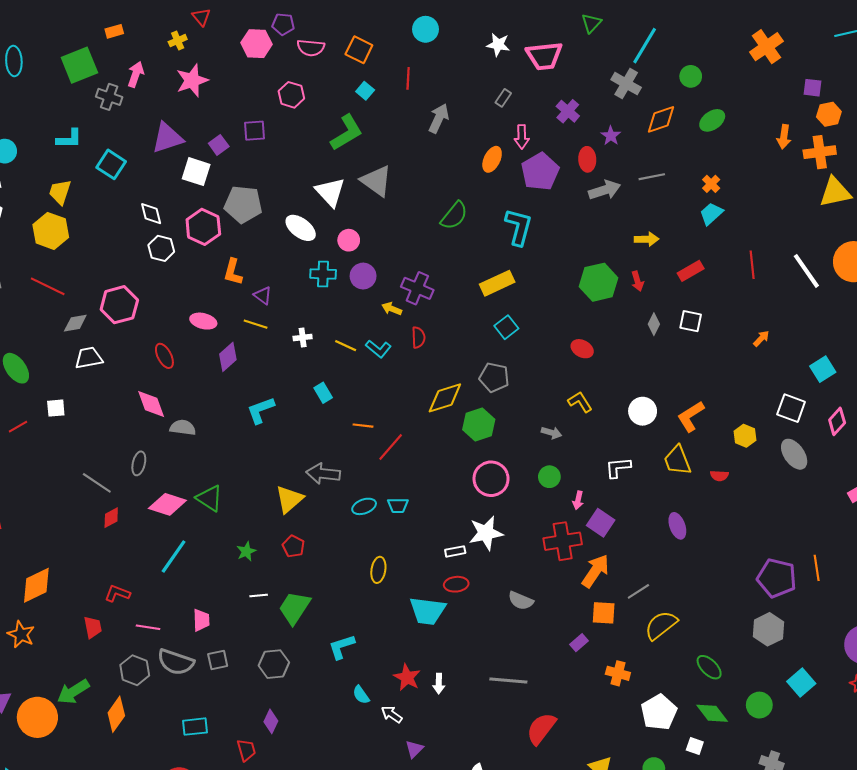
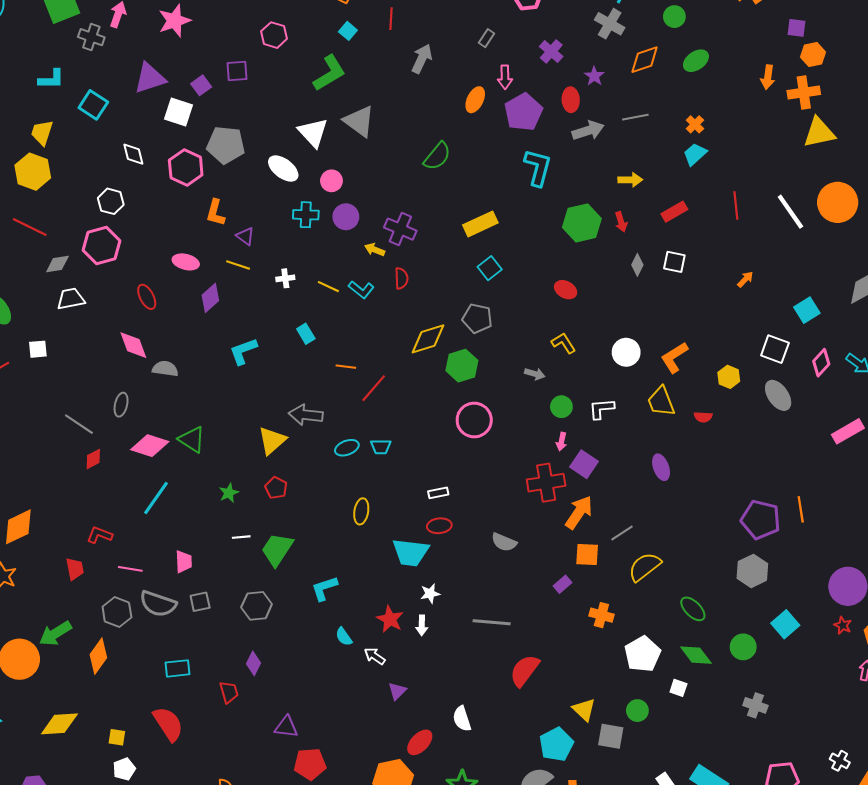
cyan L-shape: (519, 227) -> (538, 167), moved
white hexagon: (161, 248) -> (111, 201), moved
green circle: (549, 477) -> (561, 407), moved
white star: (486, 533) -> (430, 594), moved, size x0.6

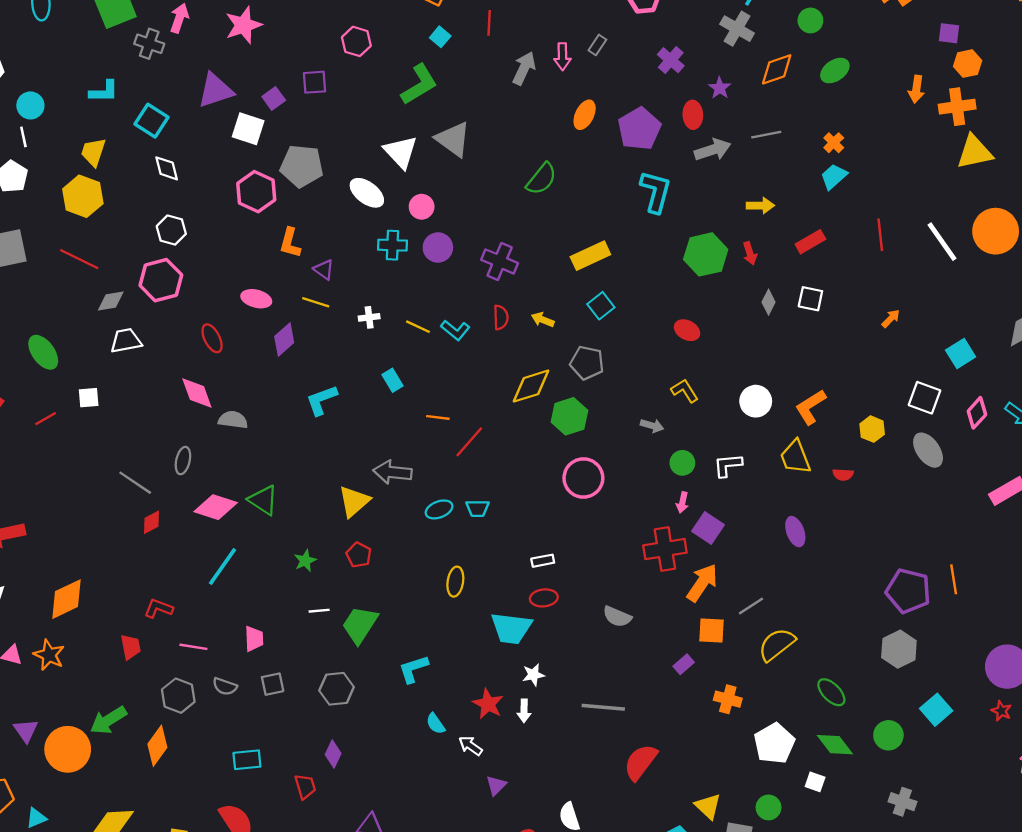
pink arrow: (505, 77) -> (562, 57), moved
white diamond: (133, 154) -> (167, 168), moved
yellow arrow: (375, 250) -> (543, 320), moved
gray semicircle: (158, 604) -> (225, 686), size x0.6

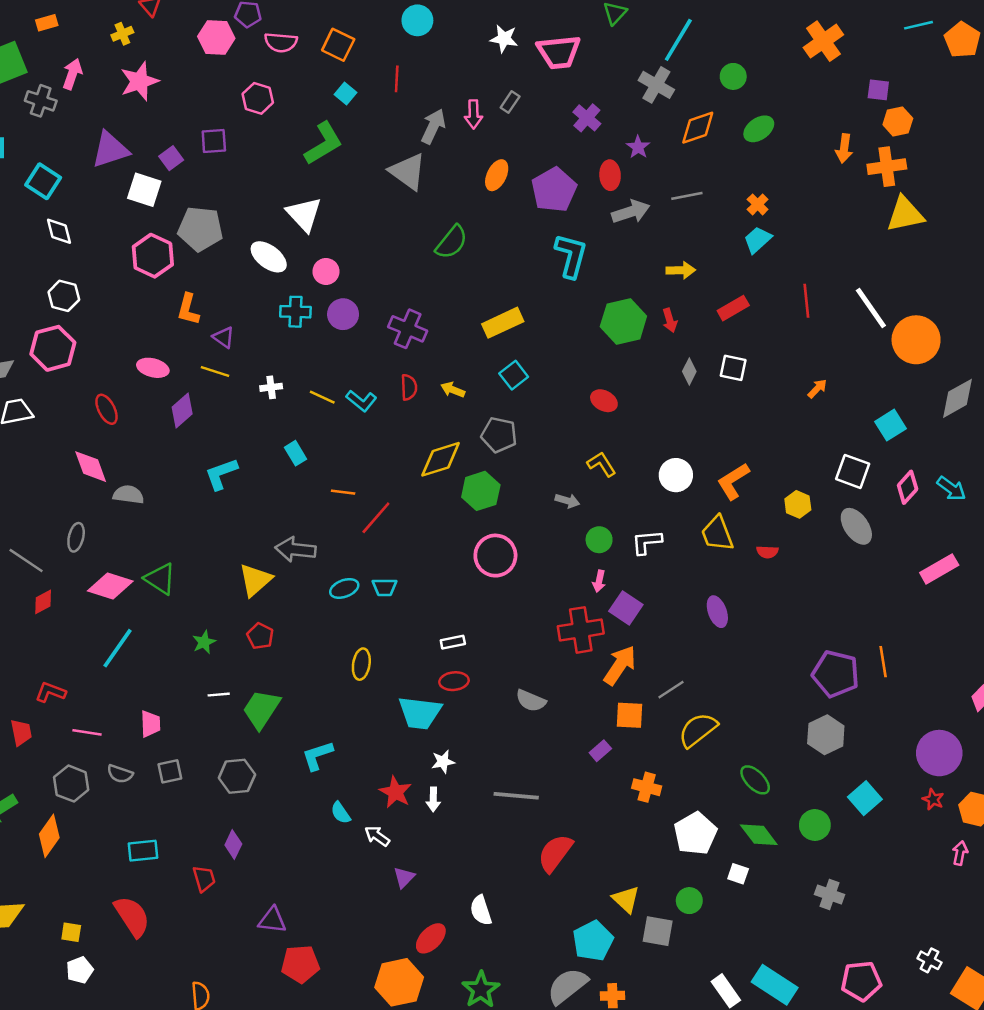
gray triangle: (453, 139) -> (408, 172), moved
orange circle: (996, 231) -> (916, 340), moved

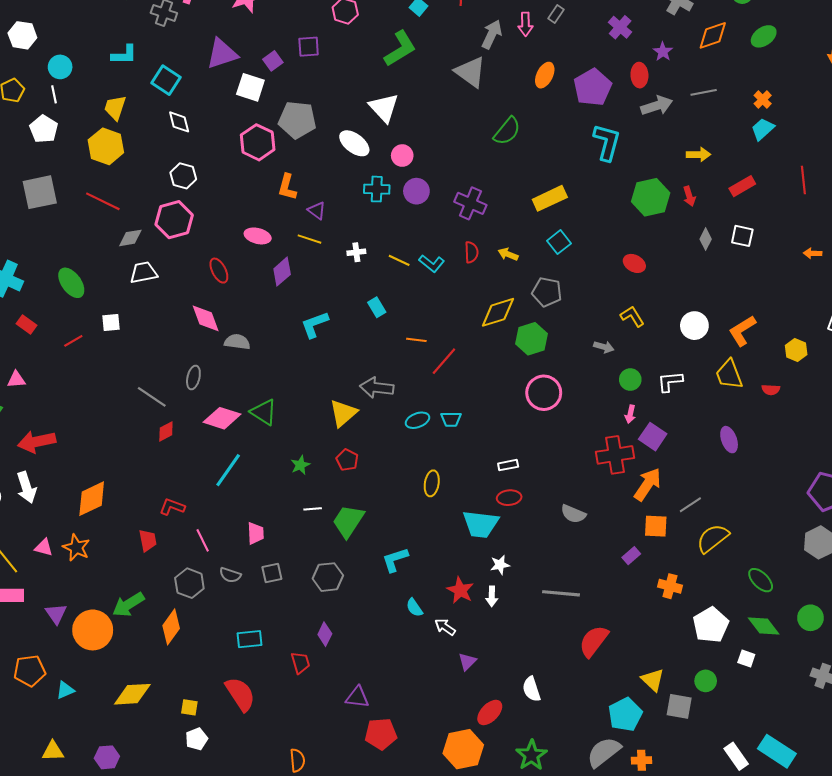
orange arrow: (817, 389) -> (813, 253), turned -132
pink line: (87, 732) -> (203, 540), turned 55

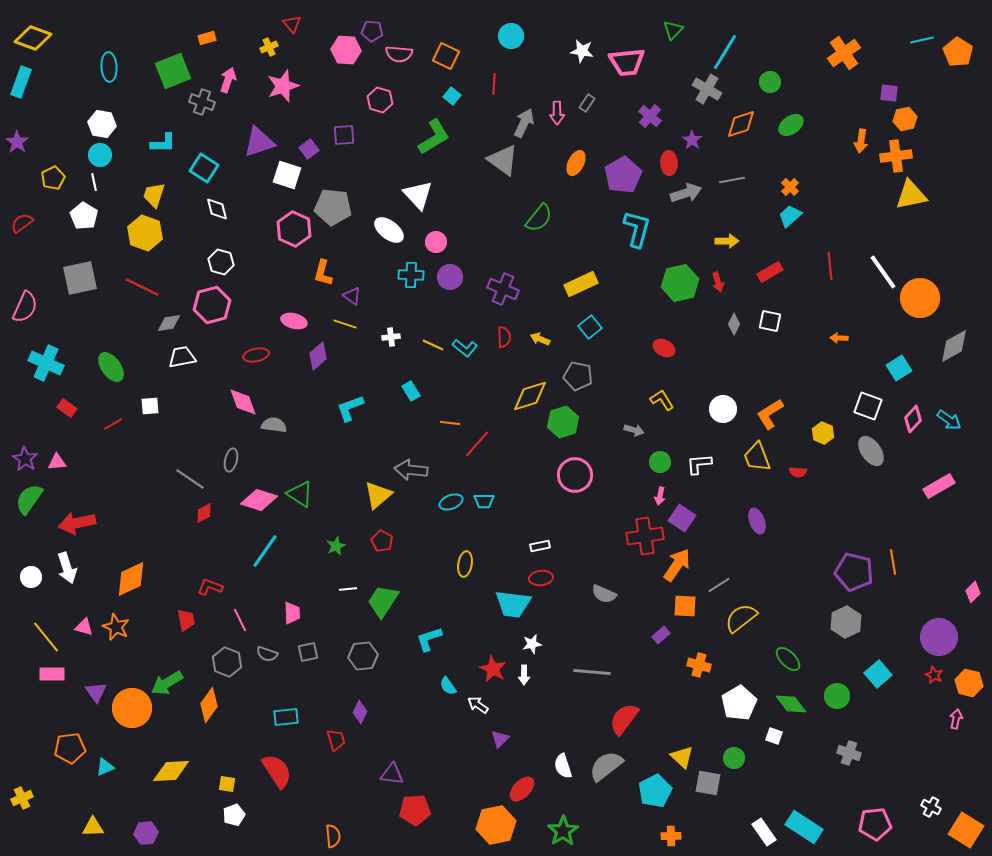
white hexagon: (22, 35) -> (102, 124), moved
red ellipse: (219, 271) -> (256, 355), turned -75
gray semicircle: (604, 752) -> (606, 766), moved

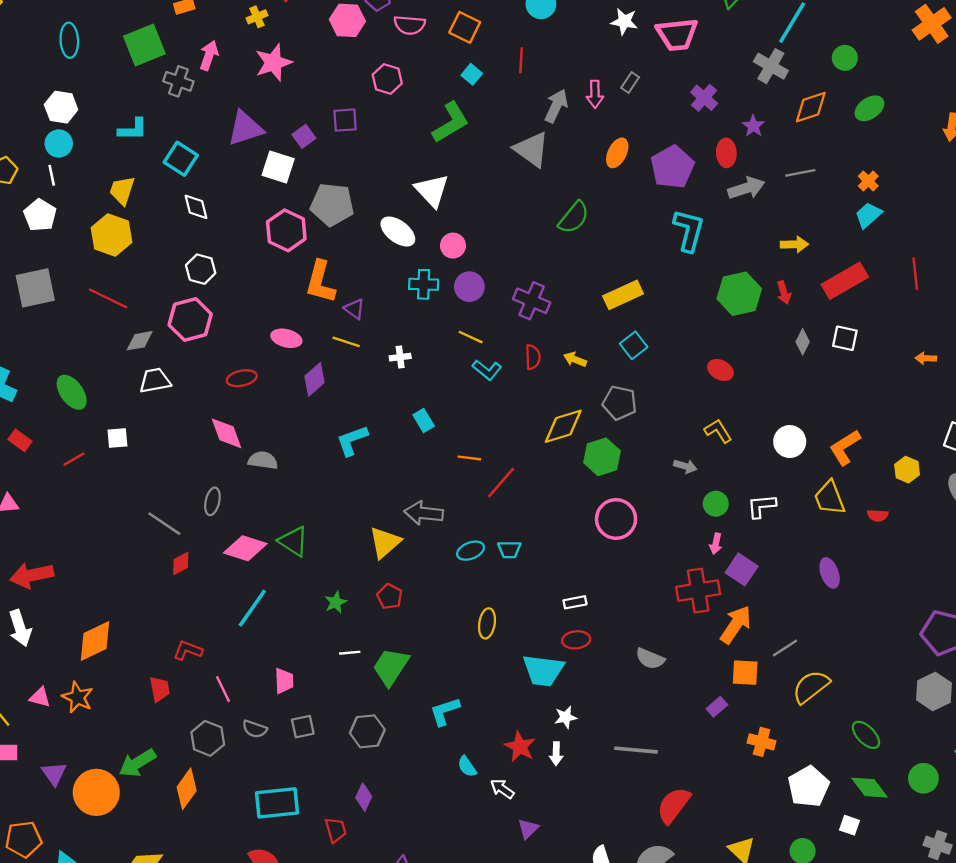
red rectangle: (770, 272) -> (845, 281), size x1.5
orange L-shape: (323, 273) -> (320, 282), size x1.4
yellow line: (433, 345) -> (471, 337), moved
cyan rectangle: (286, 717) -> (277, 803), size x1.5

